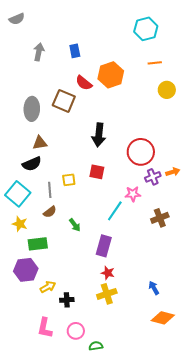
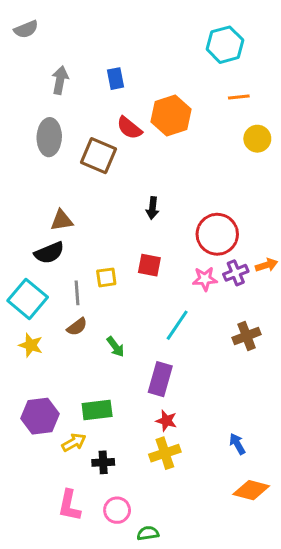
gray ellipse: (32, 109) -> (49, 137), moved
black arrow: (99, 135) -> (153, 208), size x0.6
pink star: (133, 194) -> (205, 279), moved
green rectangle: (38, 244) -> (97, 410), moved

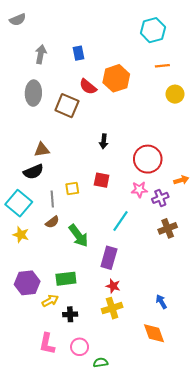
purple cross: (236, 273) -> (160, 198), moved
green arrow: (116, 347) -> (78, 236), size x1.6
orange diamond: (251, 490) -> (154, 333), moved, turned 55

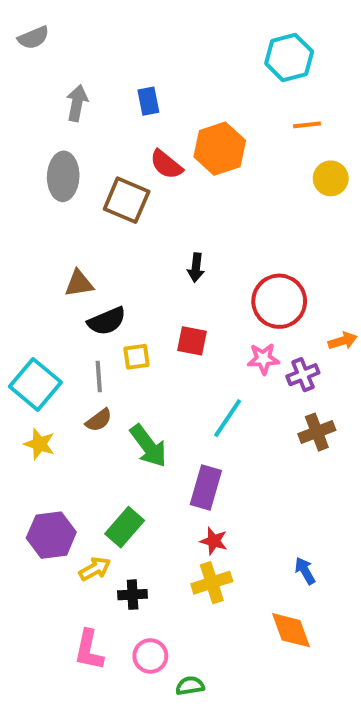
black semicircle: (33, 172) -> (107, 321), moved
green rectangle: (66, 279) -> (125, 527), turned -42

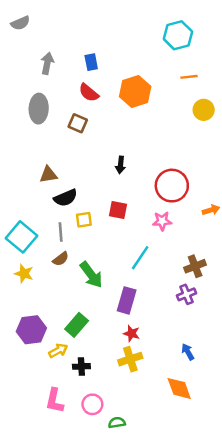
red semicircle: (166, 164) -> (89, 93), moved
brown square: (127, 200) -> (78, 123), size x0.7
purple cross: (303, 375) -> (187, 294), moved

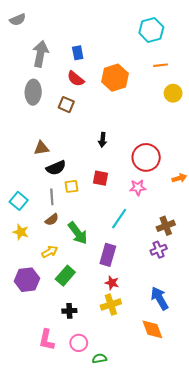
gray arrow: (47, 63) -> (40, 54), size x1.4
cyan square: (22, 237) -> (19, 201), size x0.7
yellow arrow: (58, 351) -> (50, 252), moved
blue arrow: (188, 352) -> (160, 298), size x1.6

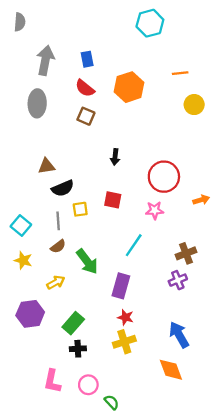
gray semicircle: (18, 20) -> (20, 22), turned -63
cyan hexagon: (151, 30) -> (150, 23), moved
brown square: (66, 105) -> (86, 116), moved
green rectangle: (65, 276) -> (73, 323), moved
green semicircle: (99, 358) -> (112, 402), turned 56

